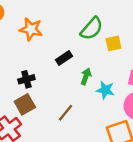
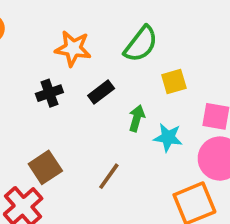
orange star: (31, 29) -> (73, 48), moved
yellow square: (113, 43) -> (174, 82), moved
black cross: (26, 79) -> (49, 93), moved

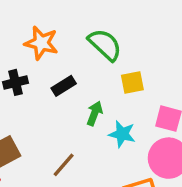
green semicircle: (141, 44) -> (105, 45), turned -90

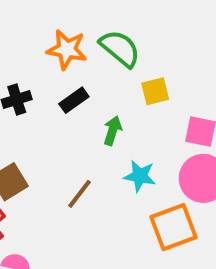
orange star: (41, 43) -> (67, 49), moved
cyan star: (122, 134) -> (140, 176), moved

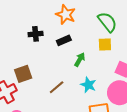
green semicircle: (120, 48) -> (107, 22), moved

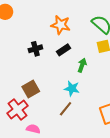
cyan star: (88, 85) -> (72, 89), moved
brown line: (57, 87) -> (66, 109), moved

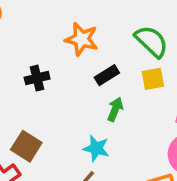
black rectangle: (63, 50) -> (107, 75), moved
brown square: (31, 89) -> (26, 146), turned -30

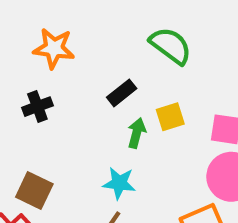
orange star: (82, 39) -> (54, 48), moved
yellow square: (153, 79) -> (170, 117), moved

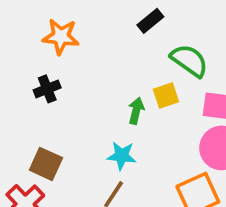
green semicircle: (171, 46) -> (189, 61), moved
black rectangle: (122, 93) -> (150, 21), moved

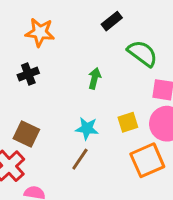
yellow square: (166, 96) -> (128, 122), moved
green arrow: (136, 111) -> (95, 78), moved

